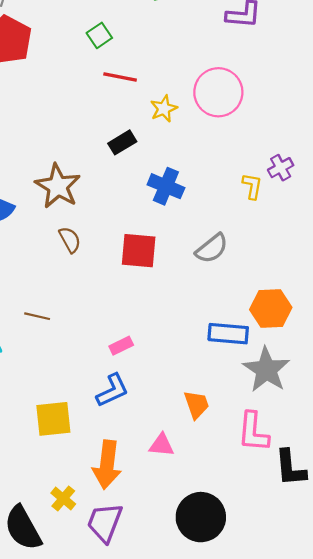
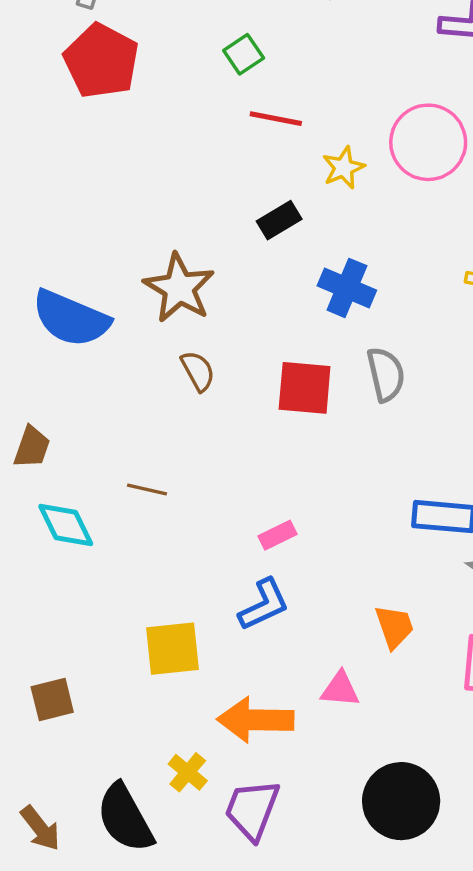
gray semicircle: (212, 248) -> (386, 374), moved, turned -64
orange arrow: (107, 465) -> (255, 720), turned 84

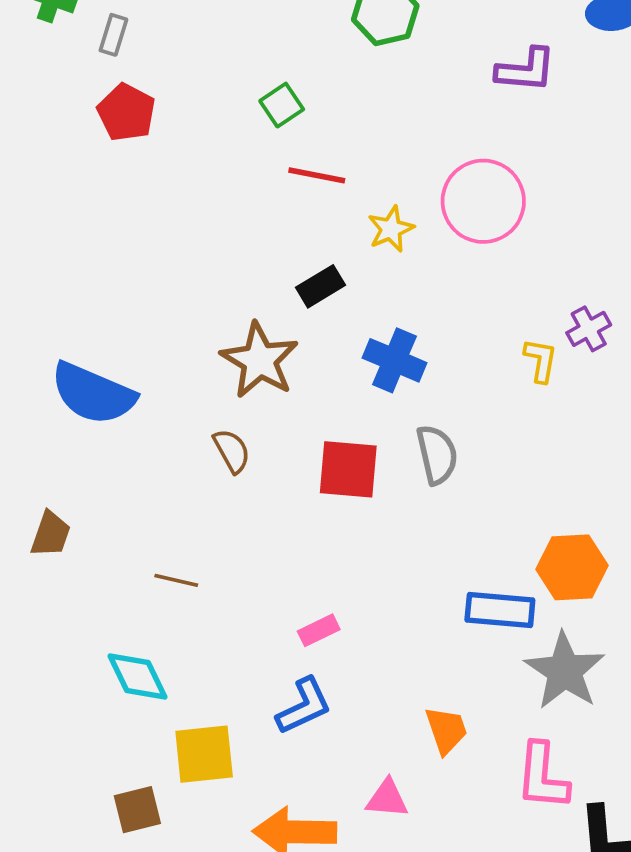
red pentagon: (101, 61) -> (126, 112), size x0.7
brown star: (179, 288) -> (260, 360), moved
cyan diamond: (66, 525) -> (137, 677), moved
brown square: (52, 699) -> (137, 810), moved

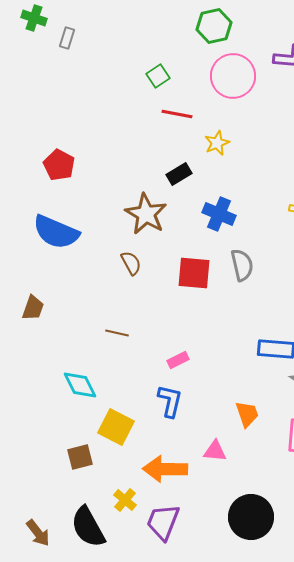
red pentagon: (126, 112) -> (59, 165), moved
pink circle: (483, 201) -> (233, 76), moved
brown line: (176, 580) -> (117, 333), moved
blue L-shape: (304, 706) -> (170, 401), turned -52
yellow square: (204, 754) -> (116, 427), turned 33

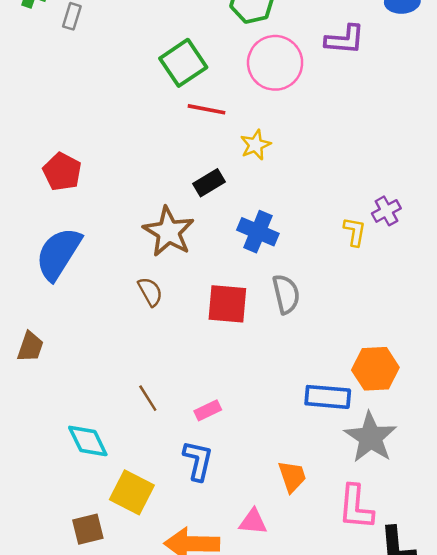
green square: (158, 76) -> (183, 63), size x1.6
blue semicircle: (56, 232) -> (58, 254), turned 99
brown line: (117, 333) -> (148, 398), moved, turned 45

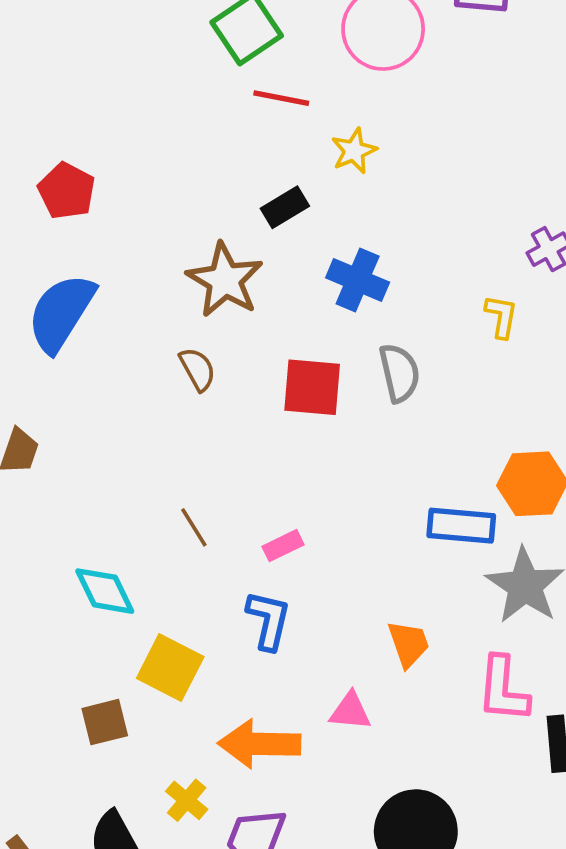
yellow L-shape: (355, 232) -> (501, 316), moved

